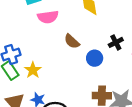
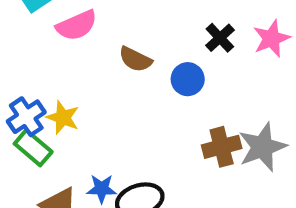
yellow star: (33, 70) -> (63, 118), moved

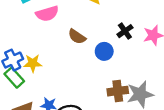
yellow star: (63, 118) -> (33, 63), turned -30

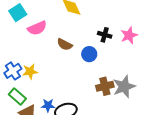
black cross: (125, 31) -> (105, 35), turned -32
green rectangle: (14, 78) -> (17, 97), moved

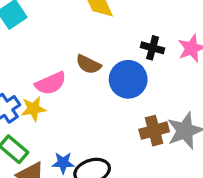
pink semicircle: (37, 28) -> (51, 83), moved
blue circle: (89, 54) -> (128, 79), size x1.5

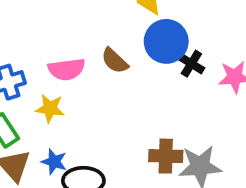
blue circle: (128, 79) -> (166, 41), moved
yellow star: (33, 109) -> (50, 108), moved

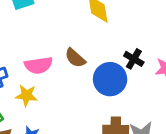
blue circle: (166, 41) -> (110, 79), moved

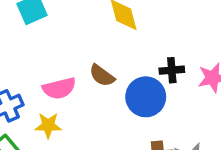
black cross: (134, 59) -> (172, 70), turned -30

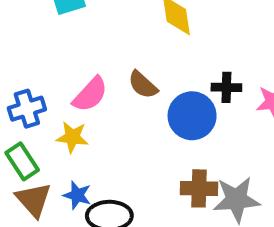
pink semicircle: (59, 88) -> (90, 94), turned -40

